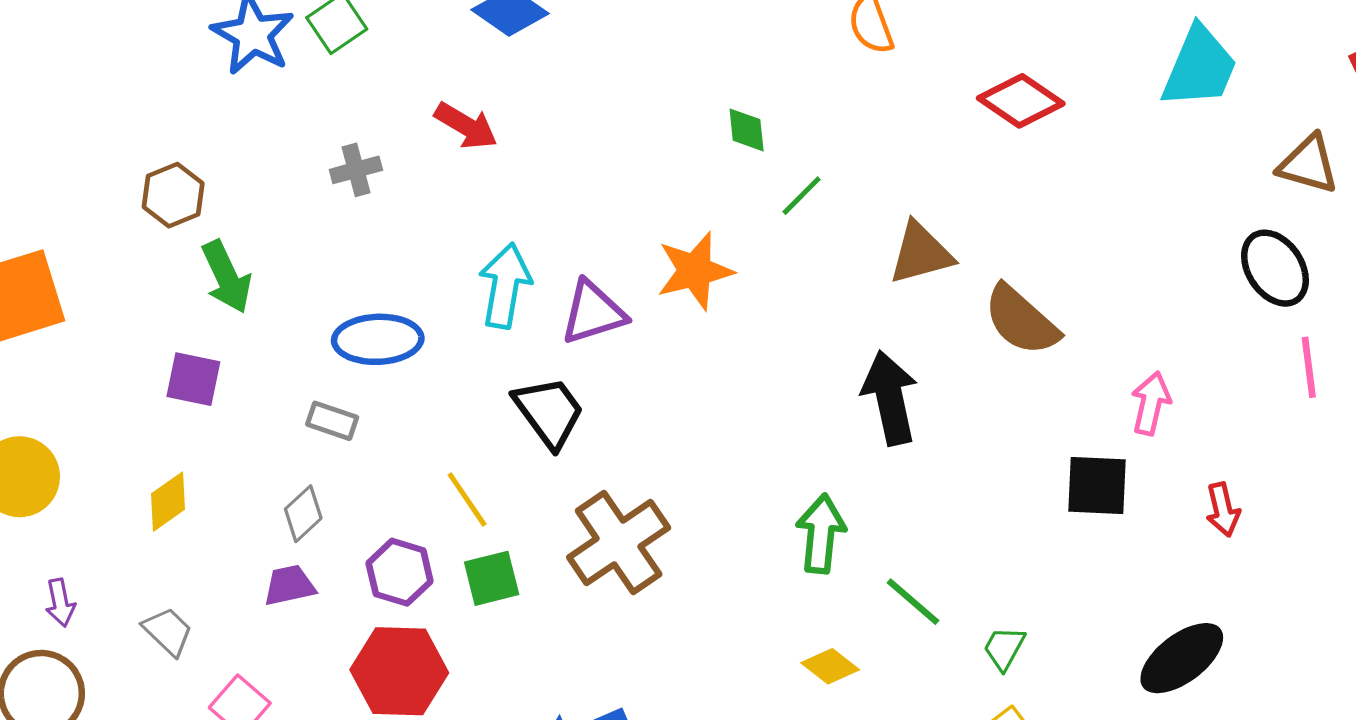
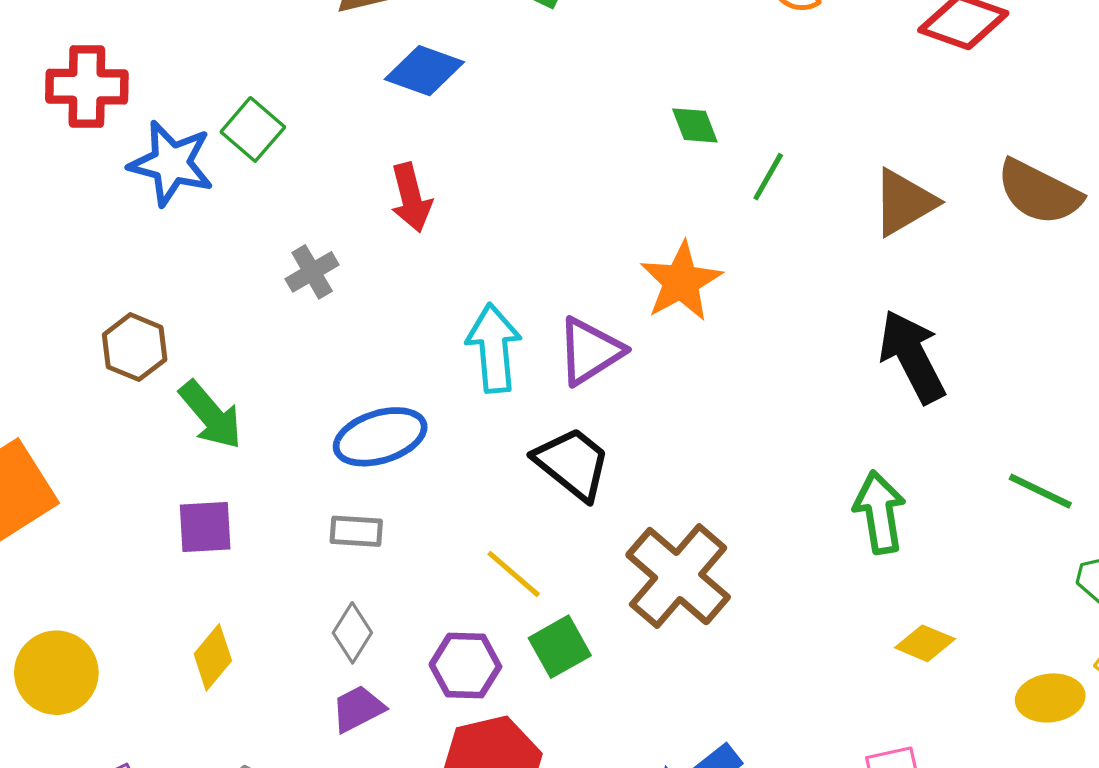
red arrow: (466, 126) -> (411, 198), turned 60
brown semicircle: (1021, 320) -> (1039, 192), moved
green line: (913, 602) -> (1040, 491), moved

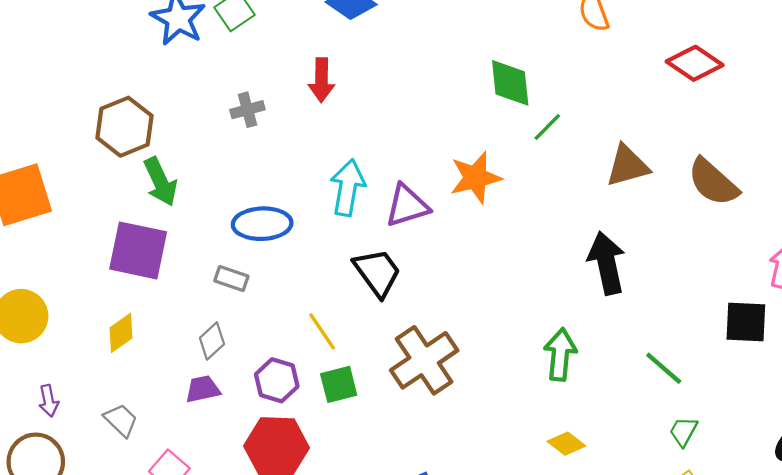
green diamond: (695, 125) -> (510, 83), size x1.6
brown hexagon: (135, 347) -> (124, 127), size x1.4
purple square: (205, 527) -> (138, 250), size x1.6

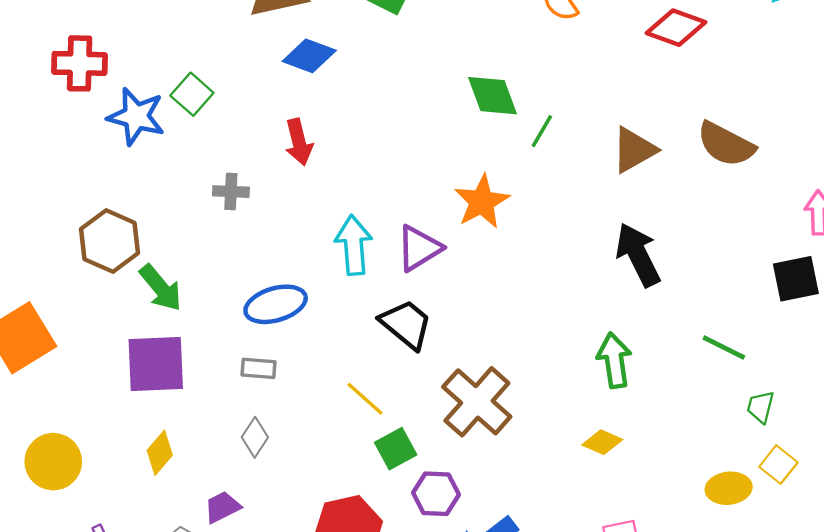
gray cross: (247, 110) -> (231, 192), turned 32
purple hexagon: (277, 380) -> (436, 494), moved
purple trapezoid: (203, 389) -> (222, 507), moved
yellow diamond: (566, 444) -> (602, 442), moved

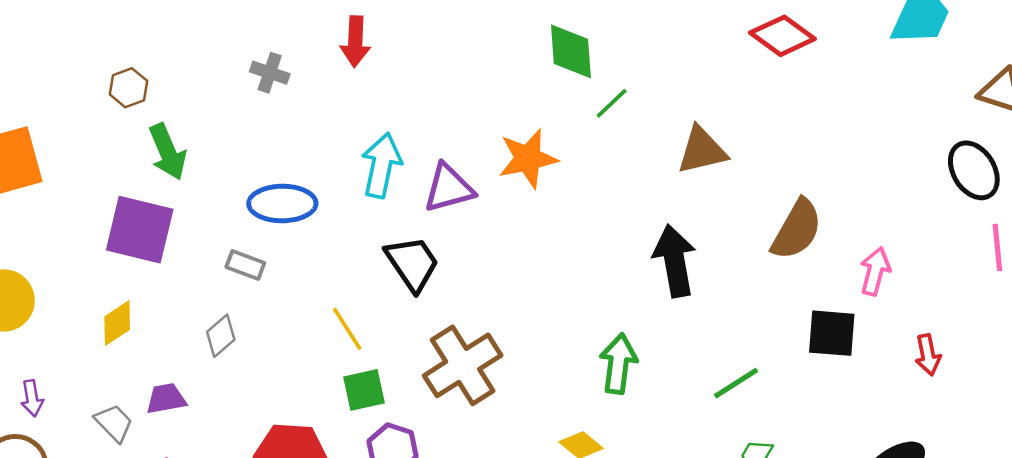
brown semicircle: (726, 144) -> (797, 229), moved, turned -104
brown hexagon: (110, 241) -> (129, 88), size x0.6
green line: (724, 347) -> (736, 383), turned -75

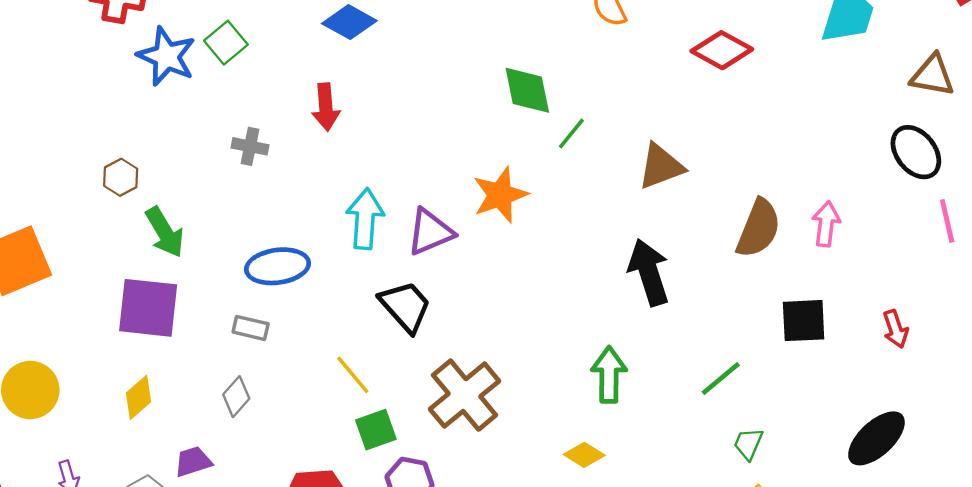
pink arrow: (875, 271) -> (826, 224), moved

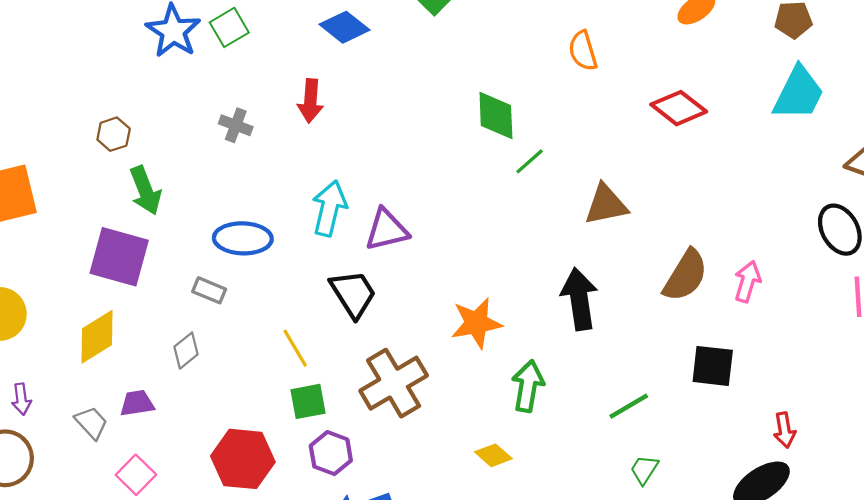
orange star: (500, 195) -> (476, 323), moved
red arrow: (895, 329) -> (785, 430), moved
yellow diamond: (139, 397) -> (97, 337), size x1.4

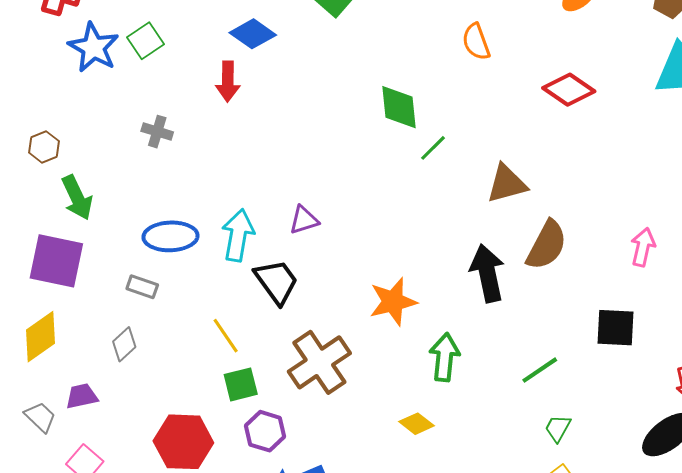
red arrow: (310, 101) -> (228, 81), moved
cyan arrow: (329, 208) -> (238, 235), moved
purple triangle: (387, 230) -> (304, 220), size x0.7
brown semicircle: (685, 275) -> (547, 245), moved

